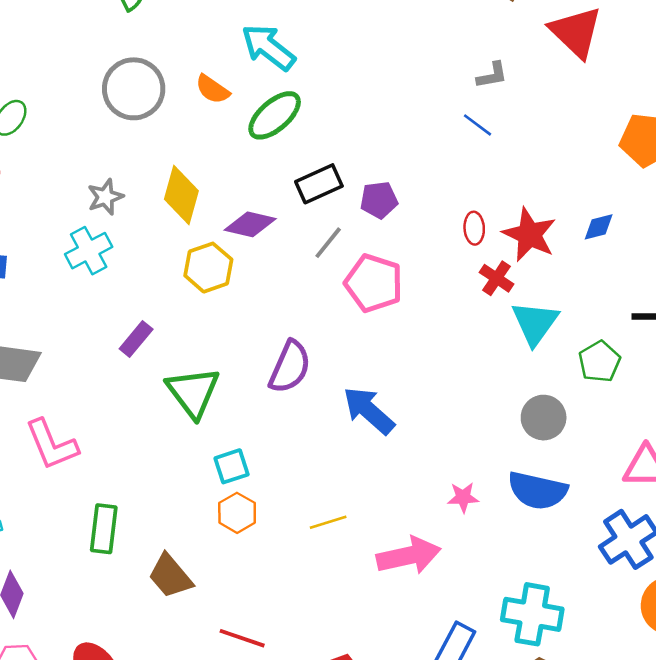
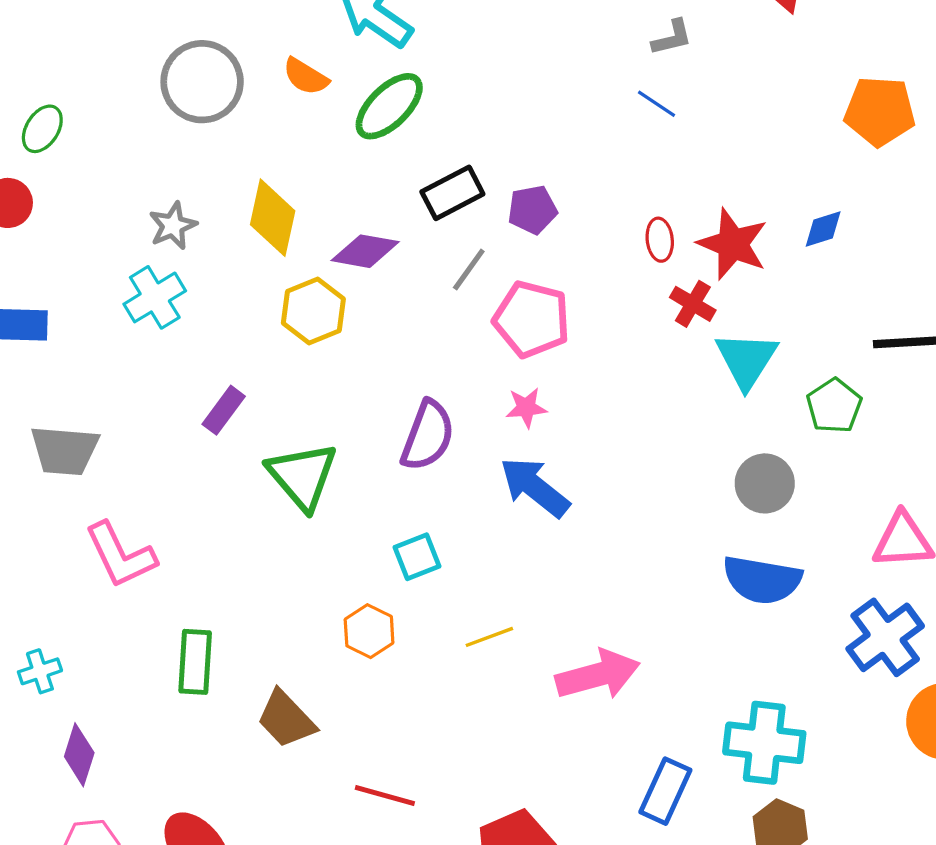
cyan square: (232, 466) -> (417, 557), moved
pink star: (463, 497) -> (526, 408), moved

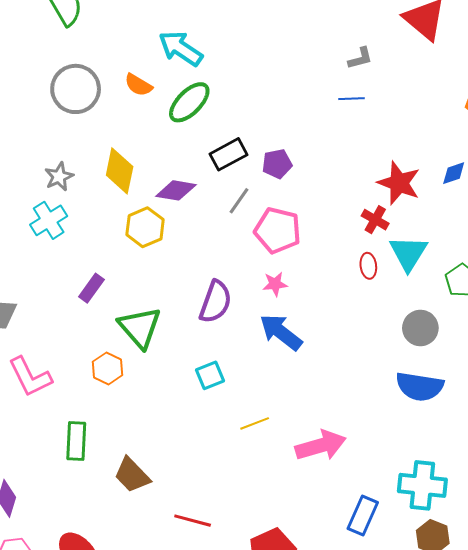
blue line: (656, 104) -> (351, 99), turned -35
red ellipse: (660, 240) -> (368, 266), moved
orange hexagon: (369, 631) -> (108, 368), moved

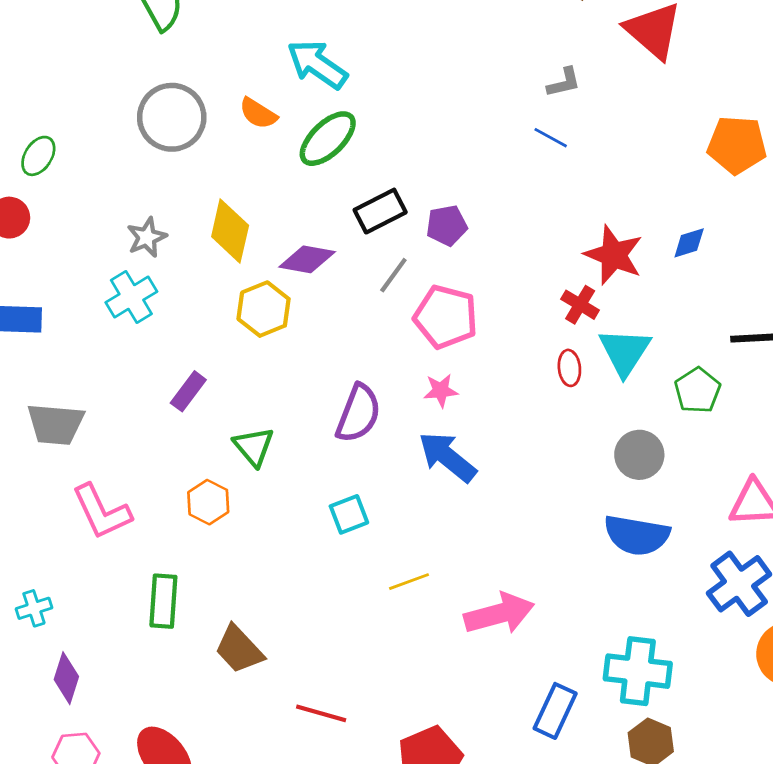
blue line: (351, 99) -> (551, 138), turned 30
green triangle: (140, 327) -> (254, 447), size x0.7

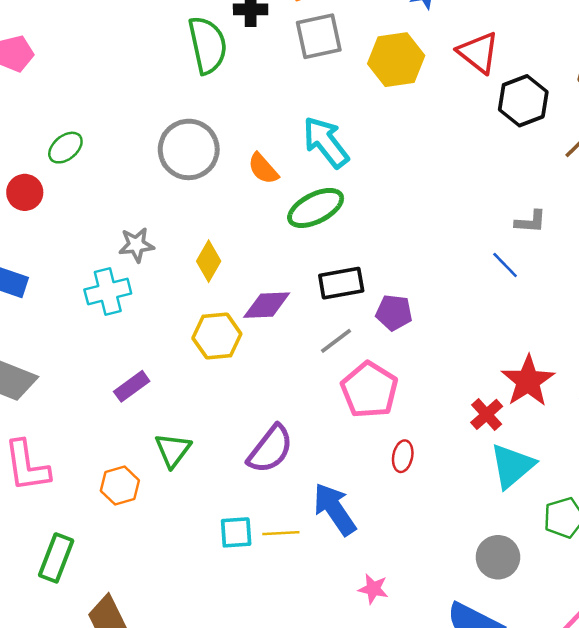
yellow diamond: (230, 231) -> (209, 261), size x0.7
purple diamond: (307, 259) -> (267, 305), turned -30
red ellipse: (569, 368) -> (403, 456), moved
pink star: (441, 390) -> (373, 589), moved
yellow line: (409, 582) -> (281, 533), moved

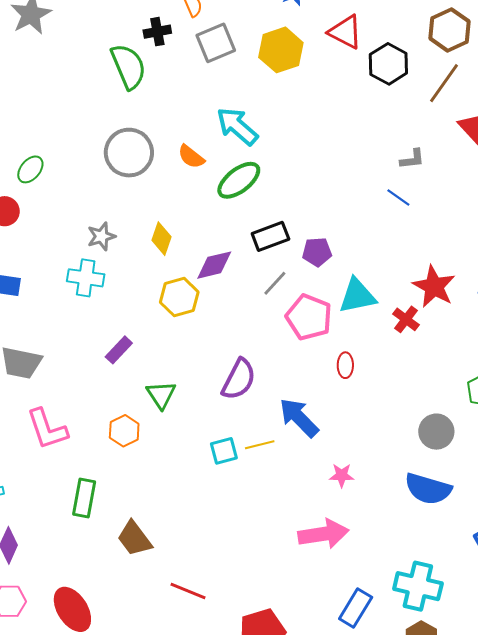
cyan cross: (108, 291) -> (86, 278), turned 33
cyan triangle: (512, 466) -> (357, 296), moved, turned 39

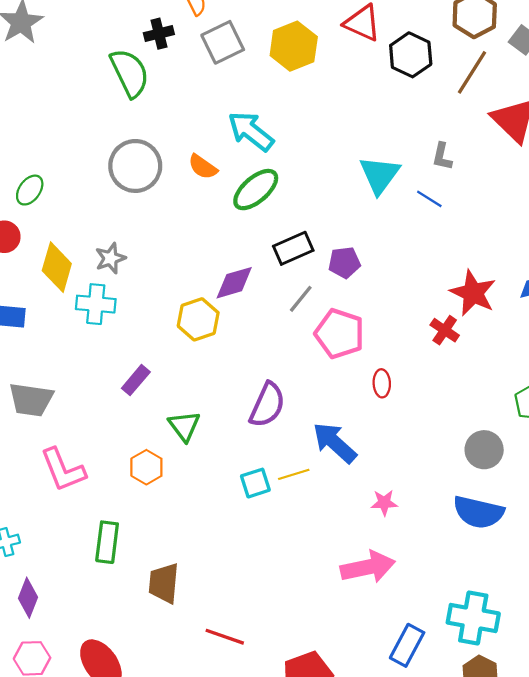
gray L-shape: (412, 159) -> (442, 157), turned 112
yellow diamond: (162, 239) -> (57, 267), moved, size x1.4
cyan triangle: (357, 296) -> (379, 175), moved, turned -39
brown trapezoid: (134, 539) -> (164, 583), turned 45

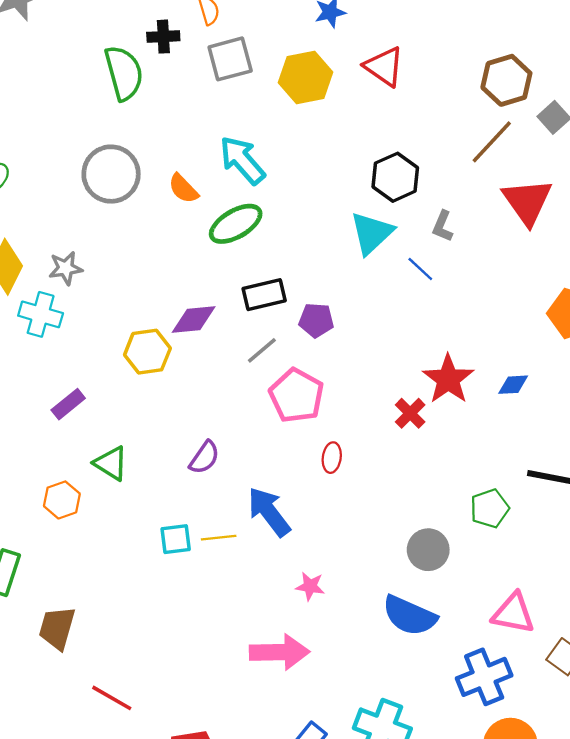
black hexagon: (411, 55) -> (395, 177), moved
purple semicircle: (267, 405) -> (204, 458), size x0.7
green triangle: (184, 426) -> (111, 463), turned -32

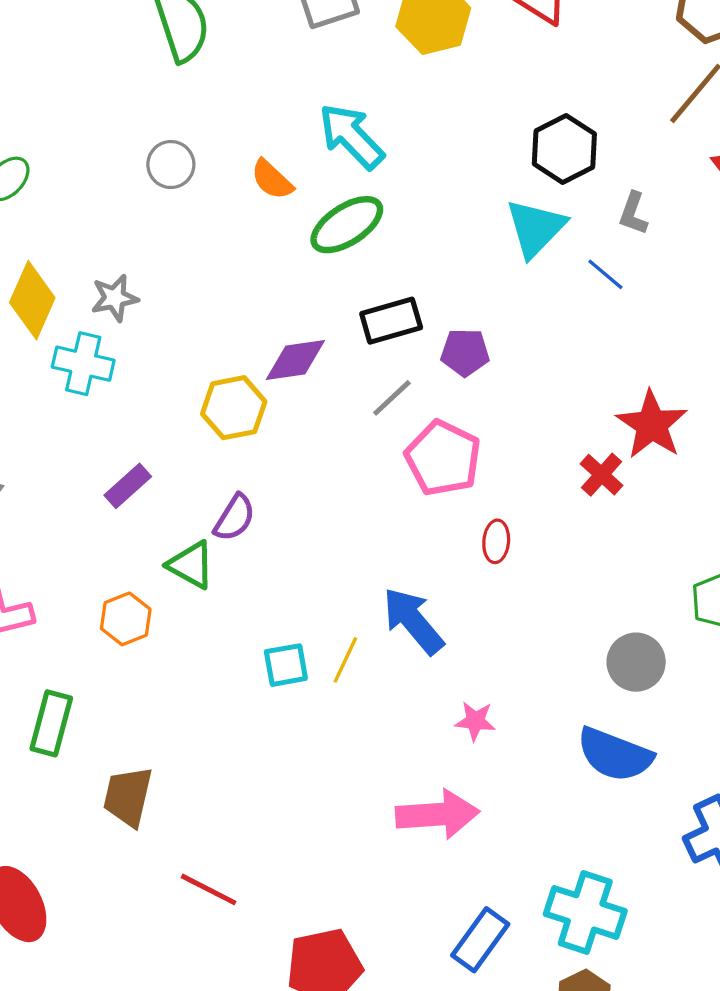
gray circle: (111, 174) -> (171, 165), size x0.6
purple semicircle: (204, 458) -> (235, 518), moved
yellow line: (219, 538) -> (345, 660), turned -56

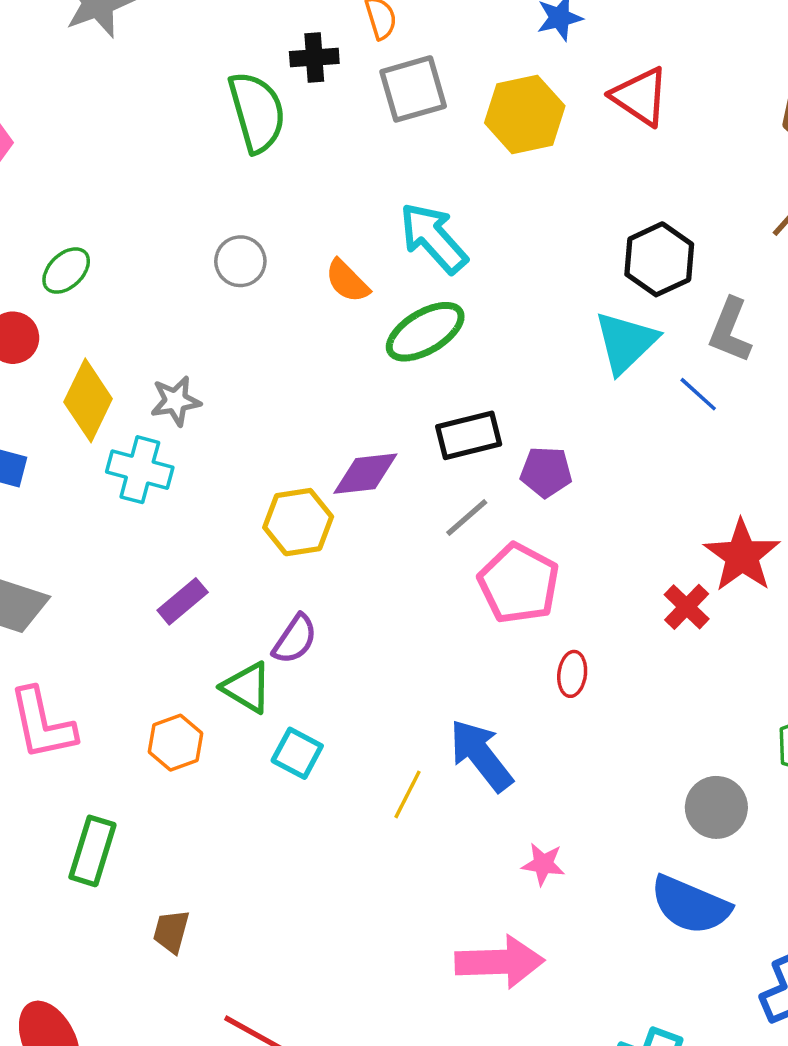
gray L-shape: (633, 213) -> (730, 330), size x1.4
cyan square: (286, 665) -> (297, 753), moved, turned 36
brown trapezoid: (128, 796) -> (171, 931), size x0.7

